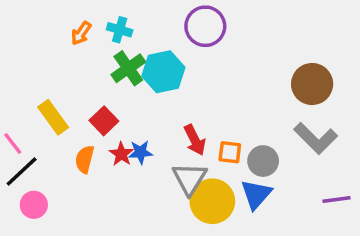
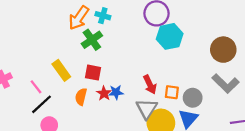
orange arrow: (81, 33) -> (79, 18), size x1.6
green cross: (128, 68) -> (92, 40), moved
cyan hexagon: (163, 72) -> (170, 36), moved
red square: (104, 121) -> (93, 73), turned -35

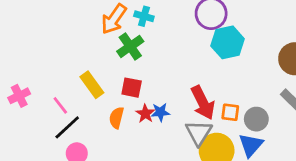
red arrow: (150, 85) -> (203, 103), size x1.4

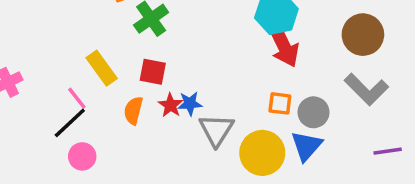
red arrow: (203, 103) -> (283, 45), moved
pink line: (60, 105) -> (77, 98), moved
gray triangle: (199, 133) -> (216, 130), moved

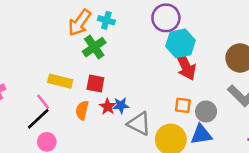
yellow rectangle: (102, 68) -> (60, 81), turned -40
gray triangle: (216, 130) -> (139, 124), turned -35
blue triangle: (306, 146) -> (201, 135), turned 40

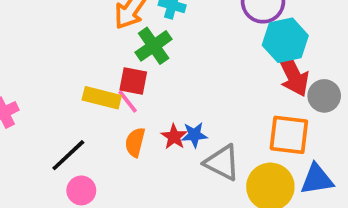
red square: (95, 84) -> (133, 81), moved
pink line: (43, 102) -> (128, 101), moved
orange square: (183, 105) -> (289, 135), size x1.6
gray circle: (206, 111) -> (324, 96), moved

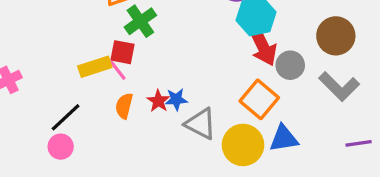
yellow rectangle: (102, 98) -> (95, 67), turned -32
orange square: (289, 135) -> (259, 99), turned 33
pink circle: (81, 190) -> (61, 147), moved

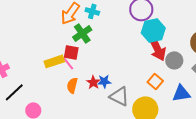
orange square: (259, 99) -> (155, 81), size x0.7
black line: (66, 117) -> (14, 92), moved
blue triangle: (284, 138) -> (181, 93), moved

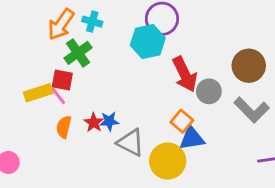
cyan hexagon: (153, 30) -> (148, 42), moved
blue triangle: (181, 93) -> (192, 138), moved

